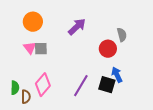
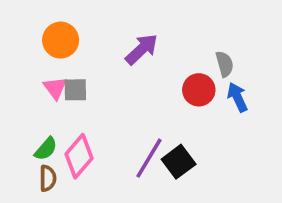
blue arrow: (117, 75) -> (237, 97), moved
black square: (107, 85) -> (179, 162), moved, turned 36
green semicircle: (15, 88) -> (46, 149), moved, turned 40

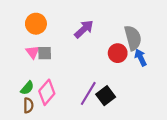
gray semicircle: (225, 64) -> (133, 38), size x1.6

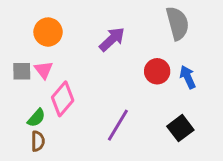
gray semicircle: (133, 38) -> (177, 23), moved
gray square: (45, 53) -> (22, 71), moved
pink diamond: (47, 92) -> (63, 99), moved
black square: (106, 96) -> (180, 128), moved

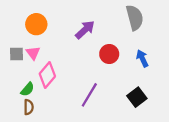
red circle: (157, 71) -> (109, 54), moved

